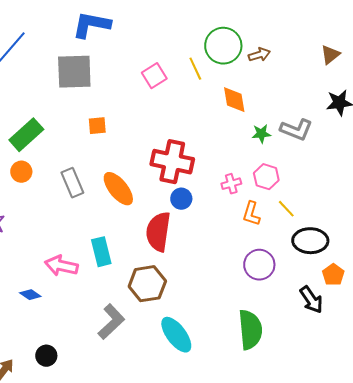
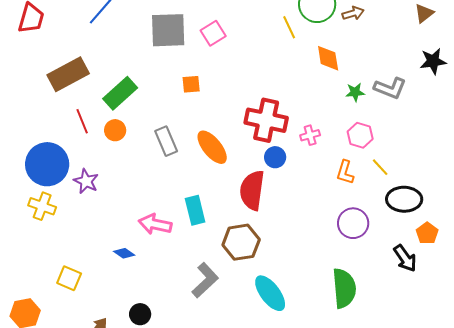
pink square: (154, 76) -> (213, 33), moved
pink cross: (231, 184) -> (310, 135), moved

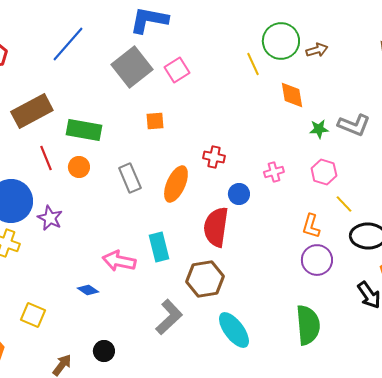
gray square: (168, 30) -> (132, 67), turned -36
green rectangle: (120, 93) -> (84, 130), turned 52
red cross: (266, 120) -> (214, 157), moved, size x0.5
orange ellipse: (212, 147) -> (176, 184), turned 63
orange L-shape: (345, 172) -> (311, 226), moved

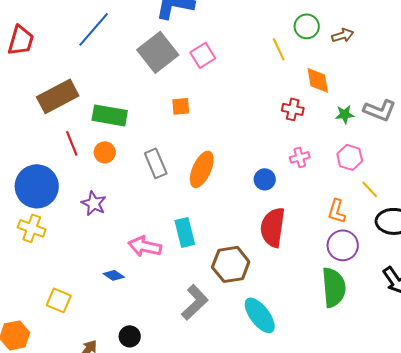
green circle: (281, 41) -> (307, 26), size x0.7
red cross: (214, 157) -> (293, 109), moved
purple star: (50, 218) -> (94, 203), moved
red semicircle: (216, 227) -> (273, 227), moved
green semicircle: (308, 325) -> (334, 287), moved

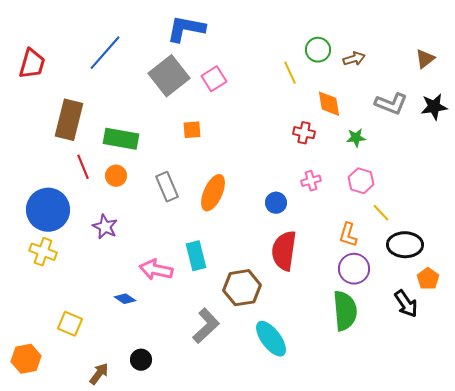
brown rectangle: (58, 96) -> (69, 120), turned -48
gray L-shape: (380, 110) -> (391, 104), moved

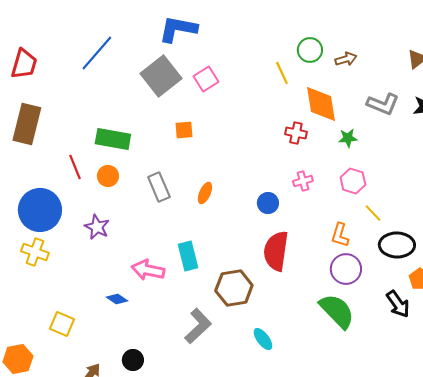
orange diamond: (329, 104) -> (321, 104), size x1.4
brown rectangle: (69, 120) -> (27, 124), moved
orange ellipse: (213, 193) -> (205, 193), size x0.6
green semicircle: (345, 311) -> (337, 311), turned -39
cyan ellipse: (271, 339) -> (263, 339), size x0.6

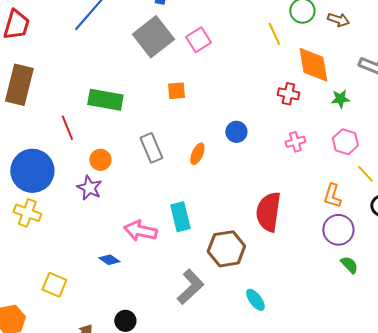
brown arrow: (346, 59) -> (338, 20), turned 35
orange circle: (108, 176) -> (100, 160), moved
blue circle: (268, 203) -> (236, 132), moved
green semicircle: (337, 311) -> (349, 265), moved, size x0.5

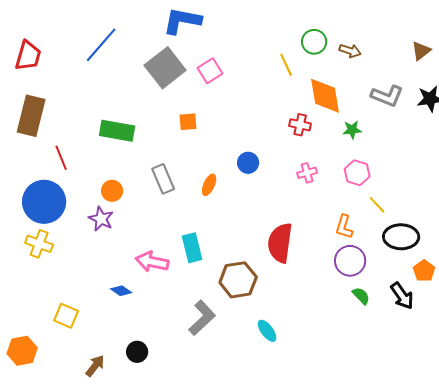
red line: (67, 128) -> (61, 158), moved

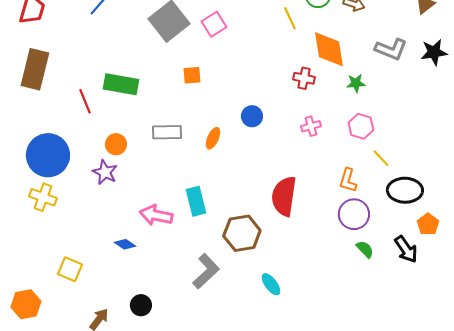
red line: (61, 158) -> (85, 101), moved
gray rectangle: (163, 179) -> (167, 132), turned -68

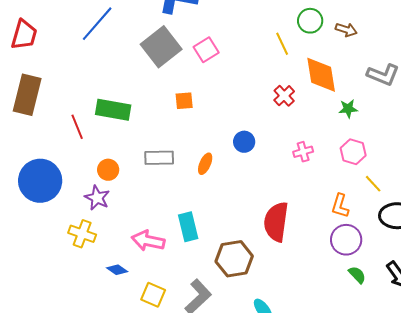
red cross: (304, 78) -> (284, 96), moved, turned 35
yellow cross: (43, 197) -> (82, 234), moved
yellow square: (70, 269) -> (153, 295), moved

